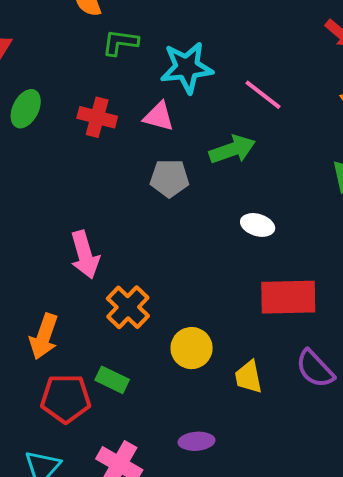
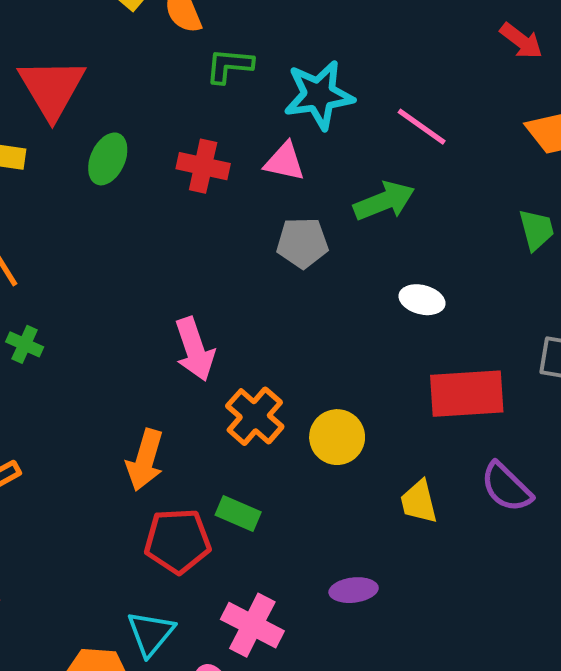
yellow circle: (192, 348) -> (337, 437), moved

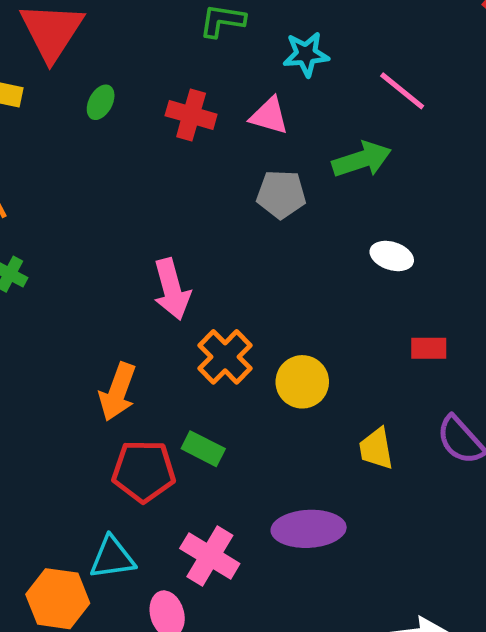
cyan star: (319, 95) -> (306, 54), size x0.7
green ellipse: (108, 159) -> (101, 102), size x0.7
red rectangle: (467, 394) -> (429, 348), size x0.5
purple ellipse: (354, 590) -> (309, 529), size x1.6
cyan triangle: (151, 633) -> (112, 558), turned 39

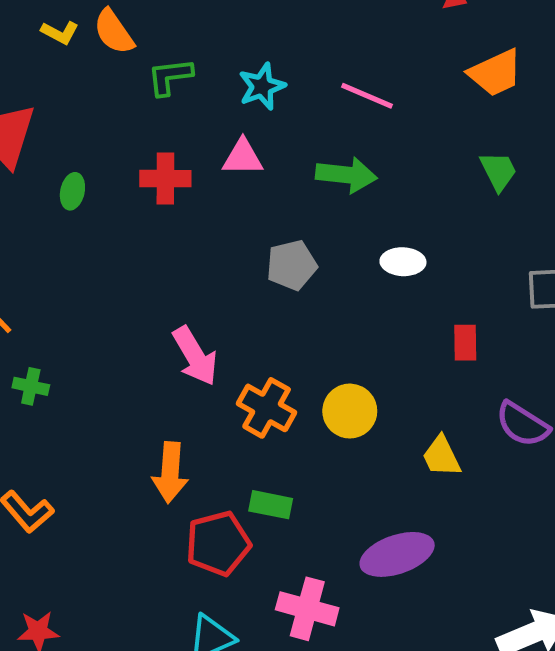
green arrow: (362, 159) -> (346, 175), turned 40
gray pentagon: (281, 194) -> (292, 265), moved
red rectangle: (429, 348) -> (465, 343), turned -75

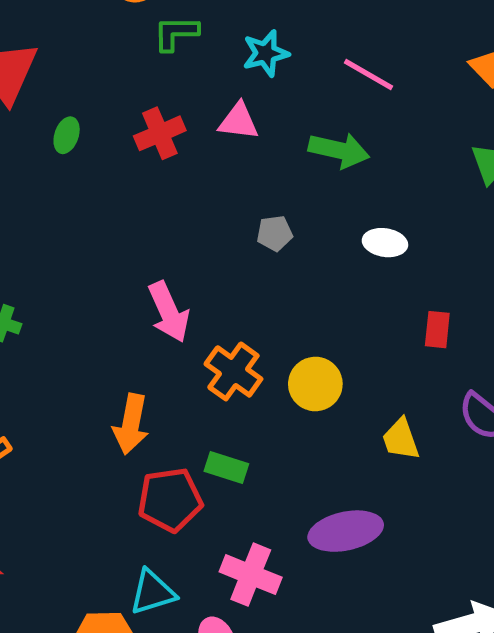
red cross: (165, 179) -> (160, 133), turned -30
gray pentagon: (292, 265) -> (275, 233), size x0.7

